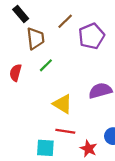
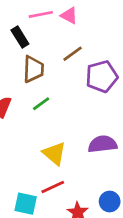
red line: (65, 131) -> (53, 187), turned -42

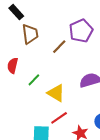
brown line: (73, 54) -> (59, 47), moved
green line: (41, 104) -> (34, 80), moved

